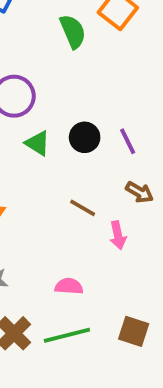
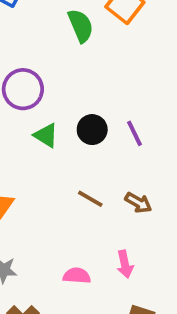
brown arrow: (139, 192) -> (138, 203), moved
pink arrow: (118, 235) -> (125, 264), moved

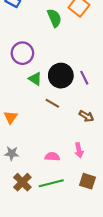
black circle: (92, 130) -> (61, 76), size x1.5
brown line: (90, 199) -> (52, 103), moved

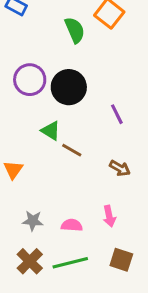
black circle: (61, 76) -> (69, 87), moved
green triangle: (35, 79) -> (51, 131), moved
gray star: (12, 153) -> (33, 221), moved

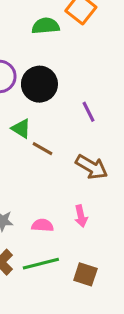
green semicircle: (75, 30) -> (46, 26), turned -72
brown arrow: (120, 168) -> (92, 167), size x1.5
brown square: (121, 260) -> (85, 274), moved

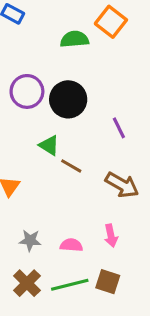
brown square: (85, 274) -> (108, 282), moved

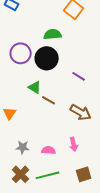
green semicircle: (74, 39) -> (53, 34), moved
purple line: (119, 128) -> (79, 76), turned -32
brown square: (108, 282) -> (84, 174), moved, turned -35

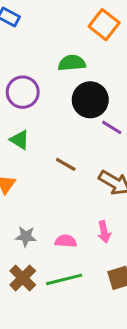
black circle: (47, 58) -> (90, 100), moved
green triangle: (35, 87) -> (20, 140), moved

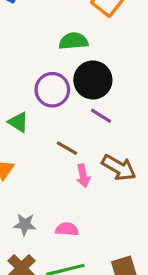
purple circle: (23, 92) -> (52, 90), moved
purple line: (112, 127) -> (101, 116), moved
pink arrow: (104, 232) -> (83, 176), moved

